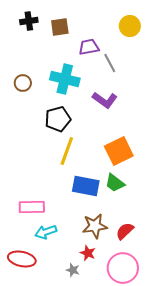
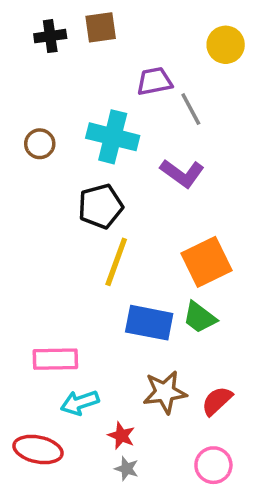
brown square: (60, 27) -> (101, 27), moved
red star: (88, 253) -> (121, 436), moved
pink circle: (123, 268) -> (213, 465), size x0.7

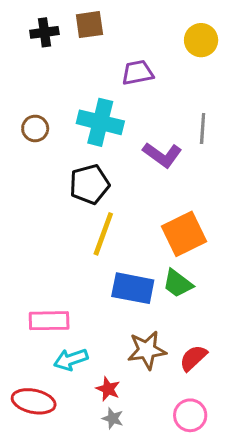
gray line: (191, 109) -> (203, 128), moved, turned 32

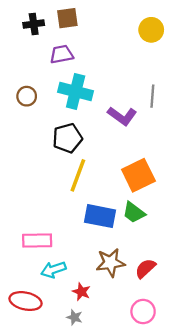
purple trapezoid: (137, 73) -> (62, 54), moved
gray star: (113, 418) -> (74, 317), moved

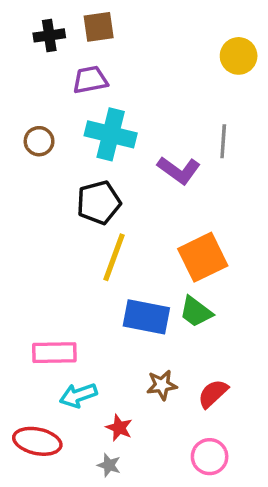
yellow circle: (151, 30) -> (239, 56), moved
brown star: (110, 263) -> (162, 385), size x0.7

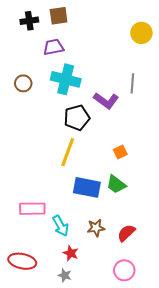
black pentagon: (99, 203) -> (77, 118), moved
orange square: (203, 257) -> (120, 152), size x0.5
cyan arrow: (78, 395) -> (61, 226), moved, turned -100

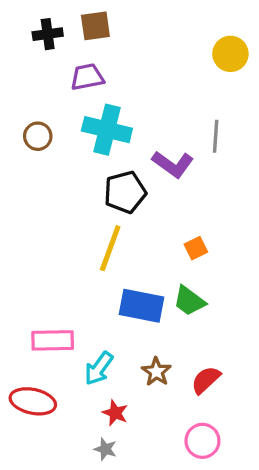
cyan arrow: (61, 226) -> (99, 368), turned 65
brown star: (96, 228) -> (156, 372), turned -30
red ellipse: (22, 261) -> (33, 401), moved

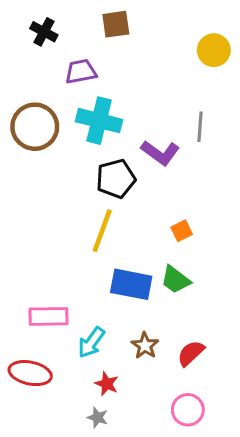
brown square: (95, 26) -> (116, 24), moved
black cross: (48, 34) -> (44, 32), turned 36
brown circle: (38, 136) -> (35, 127), size x1.8

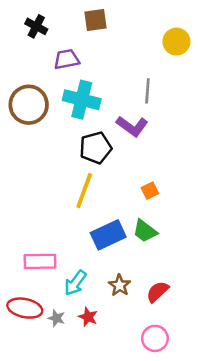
gray line: (200, 127) -> (147, 91), moved
blue rectangle: (131, 284) -> (108, 235), turned -36
gray star: (98, 417) -> (56, 318), moved

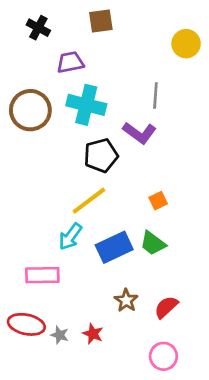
yellow line: (84, 191) -> (89, 201), turned 33
cyan arrow: (75, 283) -> (70, 237), moved

